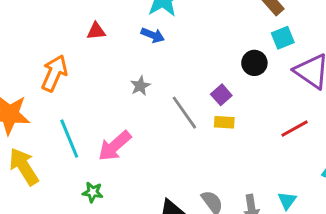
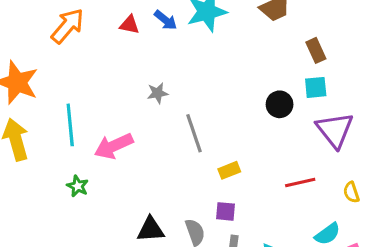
blue arrow: (153, 35) -> (166, 20), moved
orange arrow: (54, 73) -> (68, 26), moved
purple square: (221, 95) -> (225, 211), moved, turned 30
yellow rectangle: (224, 122) -> (229, 170), moved, turned -42

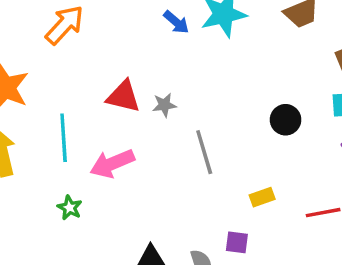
red triangle: (129, 25) -> (123, 96), moved, size x1.5
black circle: (280, 104) -> (286, 120), moved
yellow rectangle: (229, 170) -> (262, 197), moved

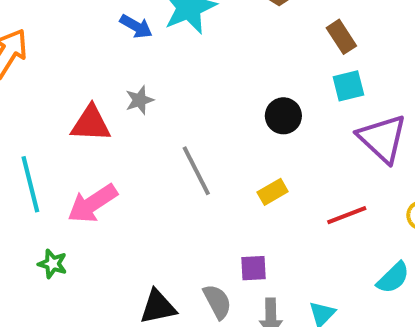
gray star: (164, 105) -> (140, 100), moved
yellow rectangle: (262, 197) -> (273, 192), moved

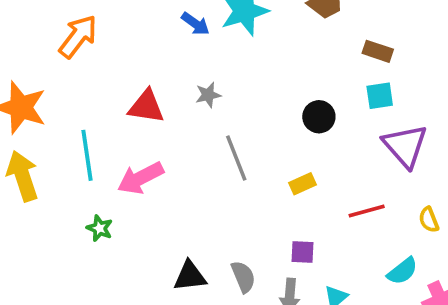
brown rectangle: (341, 37) -> (378, 51), turned -44
gray star: (140, 100) -> (208, 95), moved
purple square: (254, 268) -> (303, 252), moved

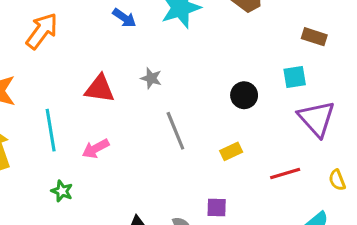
blue arrow: (195, 24) -> (124, 18), moved
brown rectangle: (378, 51) -> (314, 37), moved
gray star: (208, 95) -> (151, 78), turned 30
pink arrow: (141, 178) -> (96, 149), size x0.7
purple square: (303, 252) -> (217, 207), moved

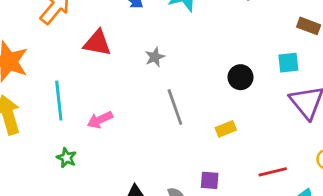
gray star: (151, 78) -> (155, 57), turned 30
red triangle: (100, 89) -> (97, 43), moved
red line: (285, 173) -> (273, 172), moved

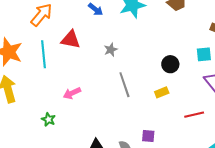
cyan line: (59, 101) -> (44, 54), moved
yellow rectangle: (226, 129) -> (162, 92), moved
red line: (273, 172) -> (194, 115), moved

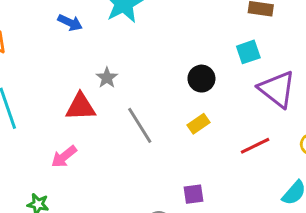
red triangle: (71, 40) -> (80, 107), moved

